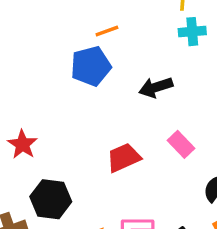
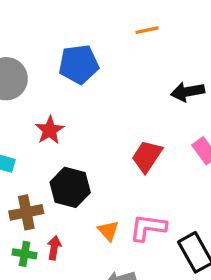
blue pentagon: (91, 66) -> (79, 64), moved
red trapezoid: (124, 158) -> (147, 156), turned -40

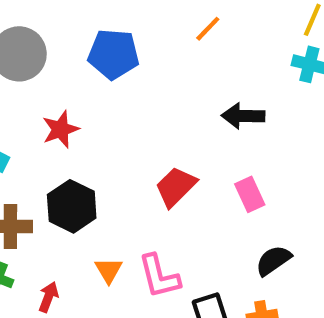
orange line: (147, 30) -> (208, 29), turned -45
pink L-shape: (148, 228) -> (159, 276), turned -123
red arrow: (54, 248) -> (48, 297), moved

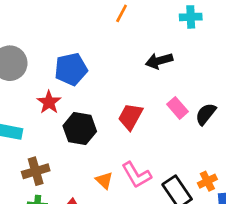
blue pentagon: (114, 54) -> (71, 69), moved
black hexagon: (72, 206) -> (80, 129), moved
black semicircle: (273, 260) -> (206, 114), moved

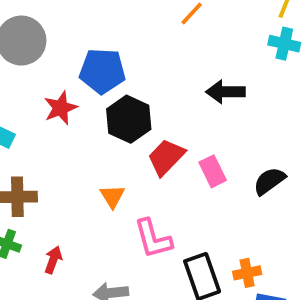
pink rectangle: (177, 108) -> (213, 171), moved
black hexagon: (80, 129) -> (129, 119), moved
orange triangle: (104, 180) -> (112, 196), moved

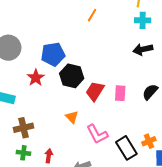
black arrow: (225, 92) -> (143, 49), moved
pink rectangle: (213, 171) -> (120, 93), turned 42

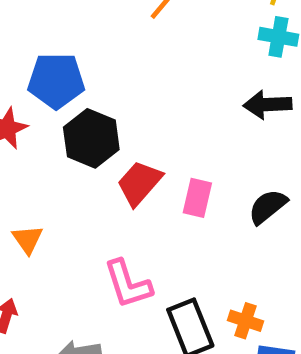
orange triangle: (72, 117) -> (28, 239), moved
orange cross: (149, 141) -> (245, 321), turned 32

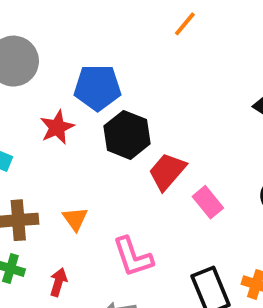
pink rectangle: (197, 198) -> (208, 202), moved, turned -52
pink L-shape: (128, 284) -> (133, 257), moved

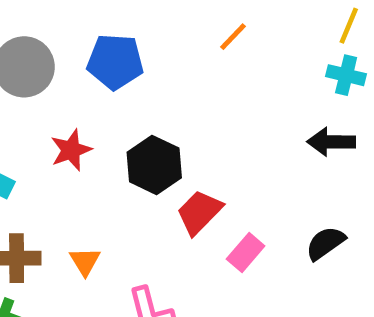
blue pentagon: (98, 87) -> (115, 62), moved
pink rectangle: (208, 202) -> (246, 252), turned 76

